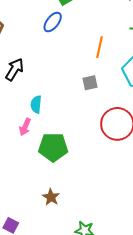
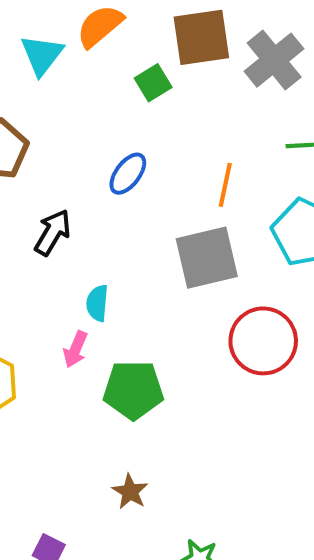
blue ellipse: (53, 22) -> (128, 174), moved
gray square: (90, 83) -> (207, 258), size x2.0

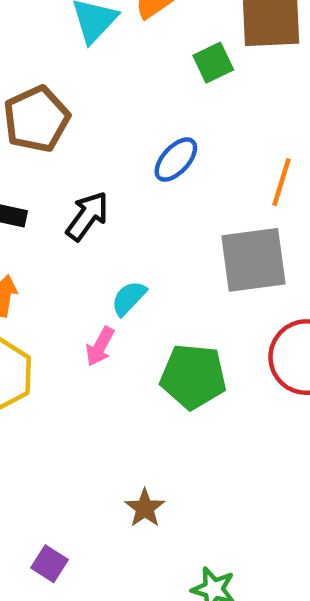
cyan semicircle: (97, 303) -> (129, 298), turned 33
green pentagon: (133, 390) -> (193, 376), moved

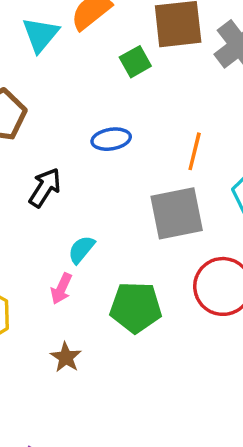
blue ellipse: (176, 160) -> (111, 139), turned 42
brown star: (145, 508) -> (66, 357), moved

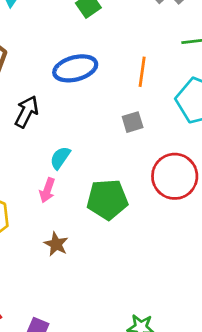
blue ellipse: (111, 139) -> (75, 68), size x1.4
gray square: (177, 213) -> (133, 122), size x0.5

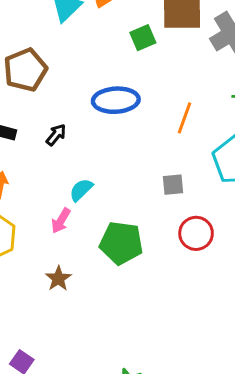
black arrow: (27, 112) -> (56, 135), size x0.7
gray square: (133, 122) -> (173, 185), moved
red circle: (175, 176) -> (196, 233), size x0.7

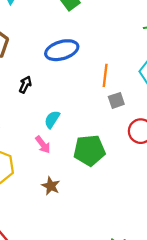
orange line: (184, 118) -> (105, 75), moved
pink arrow: (61, 221) -> (43, 145), turned -54

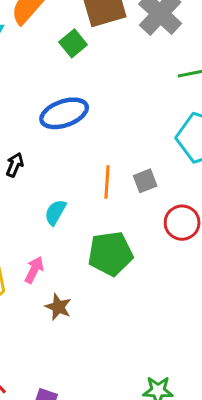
orange line: (105, 75) -> (107, 182), moved
pink arrow: (43, 145) -> (34, 270), moved, turned -114

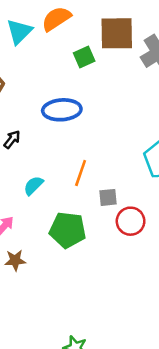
gray square: (145, 181) -> (108, 197), moved
brown star: (58, 307) -> (15, 260), turned 30

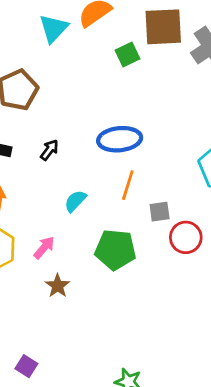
blue ellipse: (62, 110) -> (120, 139), moved
brown star: (15, 260) -> (58, 286), turned -30

